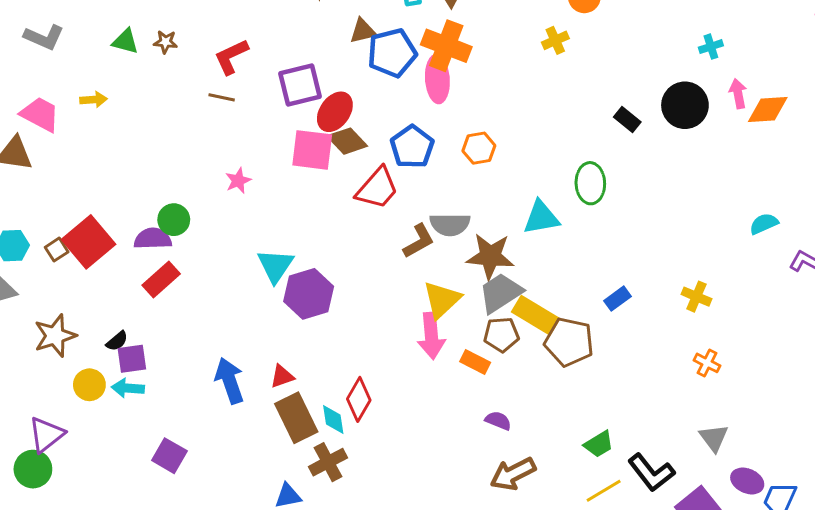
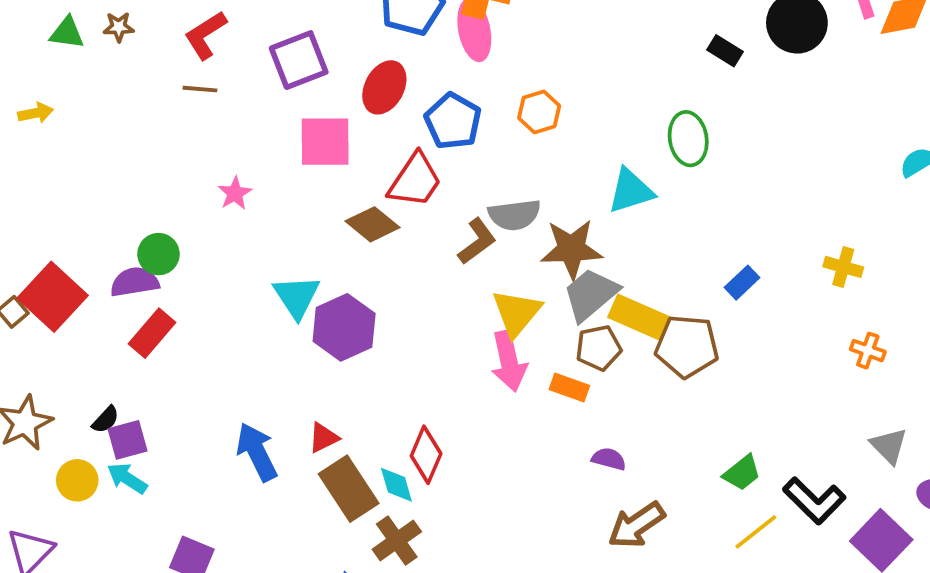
red ellipse: (335, 112) -> (384, 87), moved
brown diamond: (347, 141) -> (373, 224), moved
cyan arrow: (128, 388) -> (127, 478), turned 36

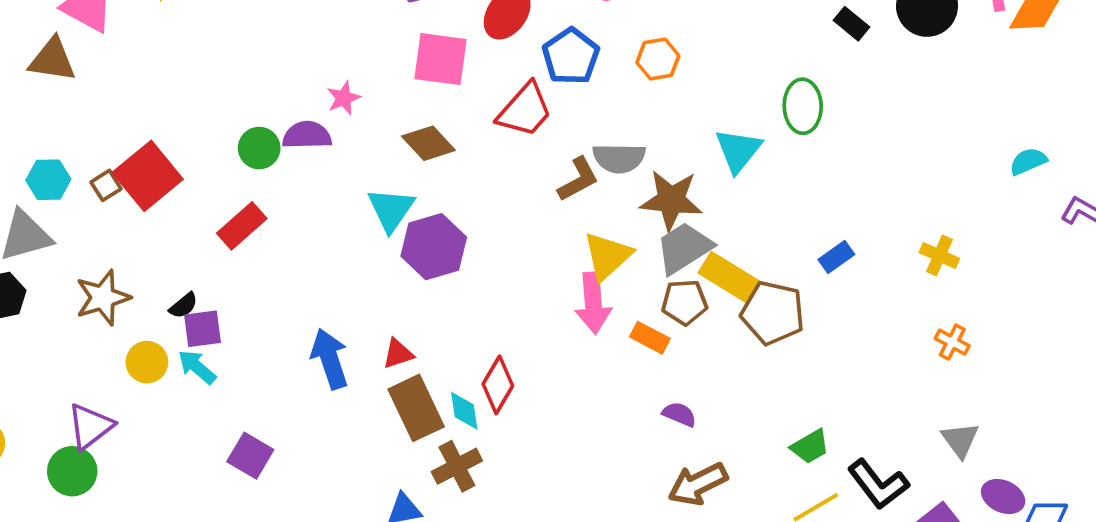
cyan triangle: (631, 191) -> (738, 150), turned -42
brown diamond: (373, 224) -> (428, 143), moved
purple semicircle: (135, 282) -> (307, 135), moved

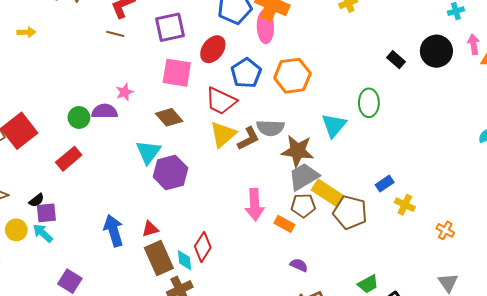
orange hexagon: (658, 59) -> (292, 76), size x1.6
red trapezoid: (525, 110) -> (221, 101), turned 72
yellow cross: (939, 255) -> (405, 205), moved
yellow triangle: (608, 256) -> (223, 134), moved

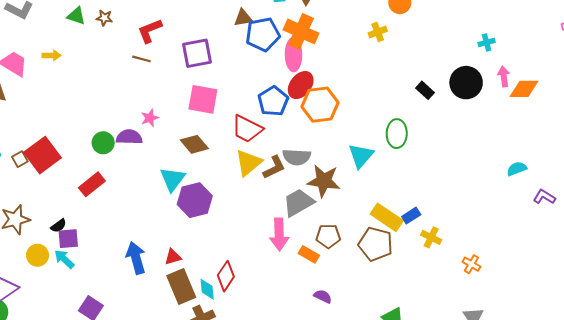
red ellipse: (213, 49) -> (301, 85), moved
gray trapezoid: (304, 177) -> (298, 202), moved
yellow rectangle: (328, 193) -> (387, 217), moved

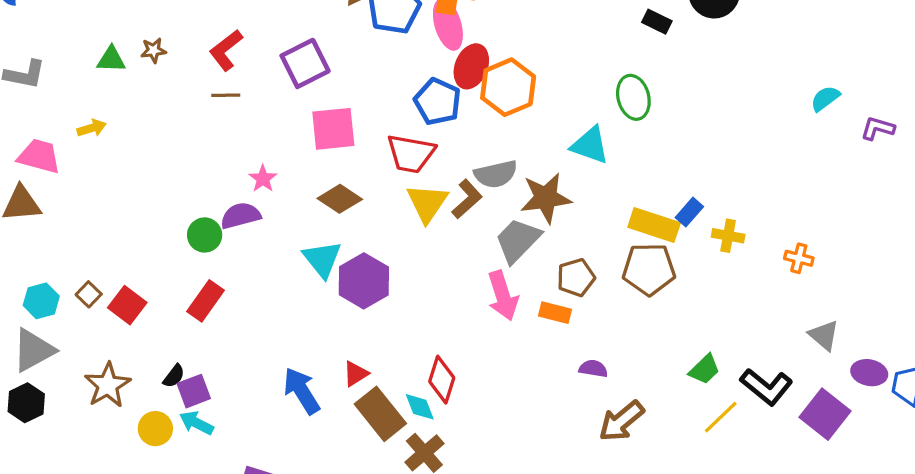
red square: (42, 155) -> (127, 305), moved, size x0.7
cyan triangle: (361, 156) -> (590, 145), turned -36

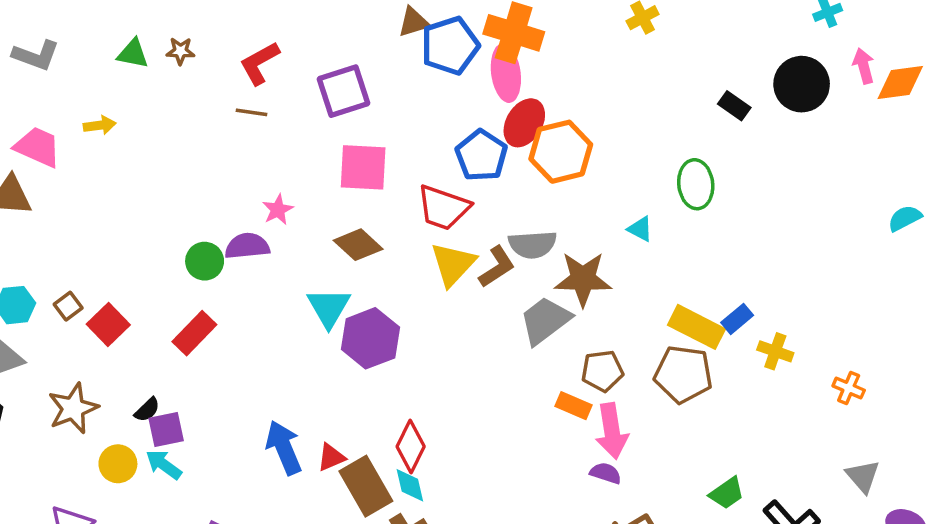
cyan triangle: (590, 145) -> (640, 229), size x0.6
pink arrow: (503, 296) -> (612, 431), moved
red triangle: (356, 374) -> (331, 457), moved
red diamond: (442, 380) -> (411, 447), moved

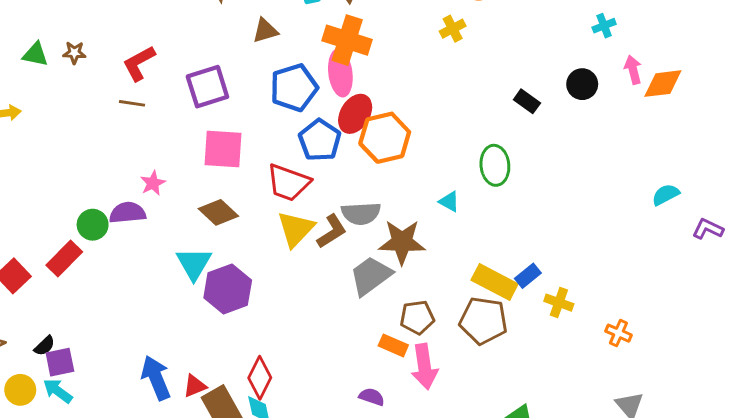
blue pentagon: (450, 46) -> (294, 88), moved
black circle: (802, 84) -> (582, 84), size x0.7
red rectangle: (194, 333) -> (64, 258), moved
purple semicircle: (606, 473) -> (372, 397), moved

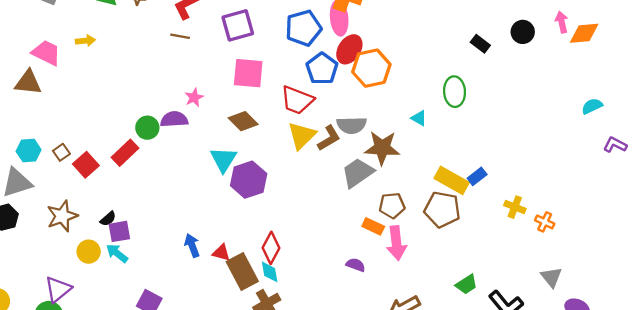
cyan semicircle: (666, 195) -> (592, 106), moved
yellow cross: (559, 303) -> (515, 207), moved
blue arrow: (156, 378) -> (192, 246), size x0.7
red triangle: (195, 386) -> (221, 253), turned 36

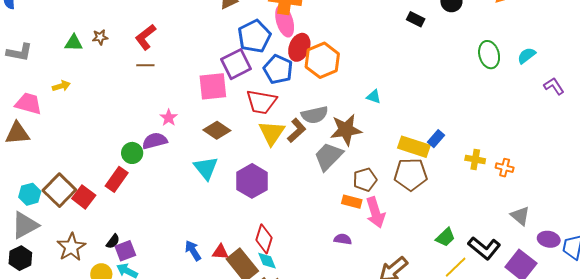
purple square: (238, 25) -> (236, 64), moved
green ellipse: (455, 92) -> (489, 55), moved
purple L-shape: (615, 145) -> (554, 86), turned 40
brown square: (61, 152) -> (59, 190), size x2.0
purple hexagon: (249, 180) -> (252, 181), moved

